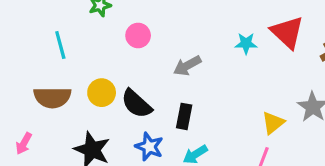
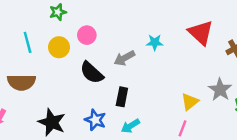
cyan star: (246, 43) -> (155, 42), moved
yellow circle: (102, 93) -> (59, 47), moved
black semicircle: (136, 104) -> (92, 73), moved

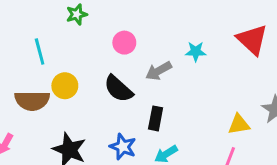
pink circle: (87, 35) -> (124, 43), moved
yellow circle: (59, 47) -> (65, 86), moved
yellow triangle: (190, 102) -> (239, 124), turned 30

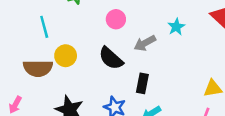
cyan star: (196, 52) -> (176, 27), turned -30

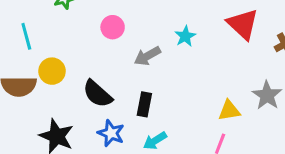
black semicircle: (111, 58) -> (97, 94), moved

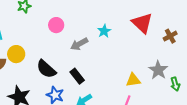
black rectangle: (144, 104) -> (77, 76), turned -49

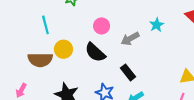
pink circle: (56, 25) -> (102, 26), moved
black semicircle: (46, 69) -> (95, 52), moved

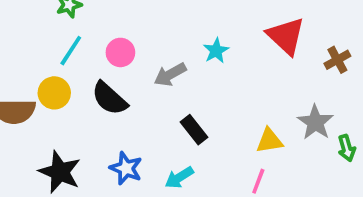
cyan line: (45, 25) -> (71, 51), moved, turned 48
black rectangle: (128, 72) -> (194, 130), moved

